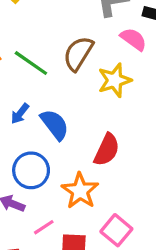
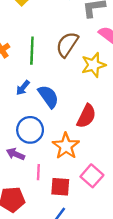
green line: (31, 63) -> (32, 51), turned 56
pink line: (44, 227) -> (38, 172), turned -56

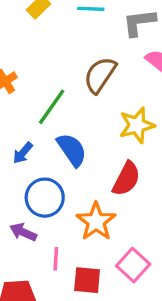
green line: (32, 51) -> (52, 107), moved, turned 32
yellow star: (94, 65) -> (137, 125), moved
blue arrow: (23, 88) -> (23, 153), moved

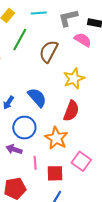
green line: (52, 107) -> (20, 40), moved

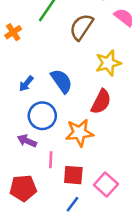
orange star: (56, 138) -> (79, 133), turned 30
pink square: (81, 161) -> (106, 185), moved

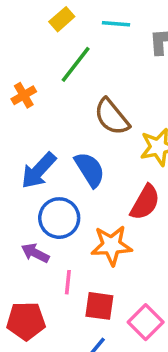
brown semicircle: (81, 27) -> (112, 117), moved, turned -76
blue arrow: (26, 84) -> (39, 171), size x1.6

